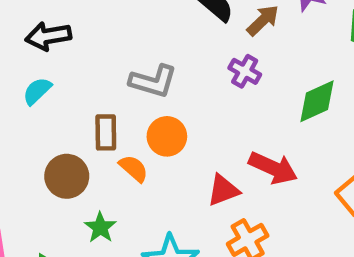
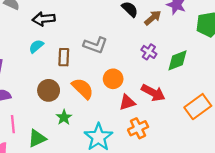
purple cross: (245, 71) -> (149, 52), moved
brown rectangle: (106, 132) -> (64, 57), moved
orange circle: (167, 136) -> (113, 79), moved
orange semicircle: (134, 168) -> (83, 89), size x1.5

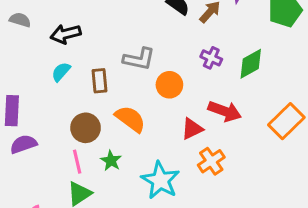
orange circle: (113, 79) -> (169, 85), moved
pink line: (13, 124) -> (77, 162), moved

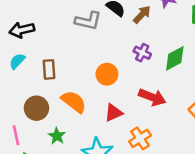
gray L-shape: (139, 59) -> (88, 21), moved
red triangle: (192, 129) -> (114, 113), moved
pink line: (77, 162) -> (16, 135), moved

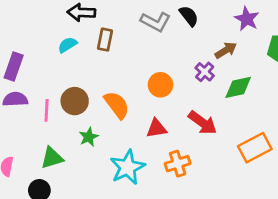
brown arrow: (142, 15) -> (226, 50), moved
brown rectangle: (49, 69) -> (105, 40), moved
pink line: (16, 135) -> (47, 110), moved

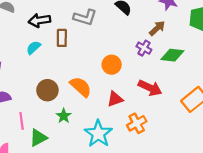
gray L-shape: (156, 22) -> (85, 17), moved
green diamond: (238, 87) -> (172, 55), turned 30
pink line: (47, 110) -> (22, 121), moved

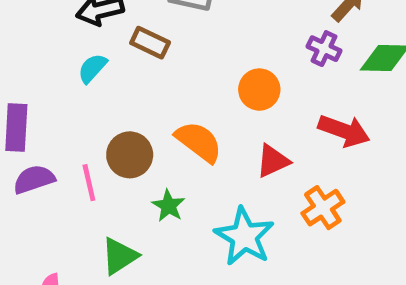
brown rectangle: (62, 38) -> (150, 43), turned -60
pink line: (22, 121) -> (89, 183), moved

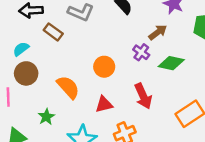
cyan semicircle: (92, 68) -> (21, 49), moved
red arrow: (344, 131) -> (143, 96), turned 35
brown circle: (130, 155) -> (26, 73), moved

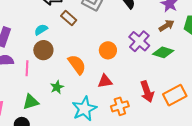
brown arrow: (158, 32) -> (167, 26), moved
purple cross: (141, 52) -> (139, 41), size x1.5
red arrow: (143, 96) -> (147, 92), moved

